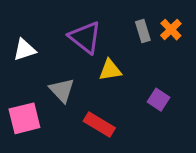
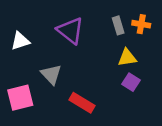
orange cross: (171, 30) -> (141, 24), turned -36
yellow triangle: (110, 70) -> (127, 58), moved

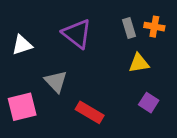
purple square: (131, 82) -> (149, 103), moved

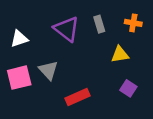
gray rectangle: (129, 28) -> (99, 24), moved
pink square: (22, 107) -> (19, 78), moved
red rectangle: (90, 112) -> (77, 97), turned -55

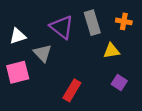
gray rectangle: (99, 24) -> (92, 23), size x1.5
gray triangle: (48, 70) -> (43, 53), moved
red rectangle: (77, 97) -> (72, 90), turned -35

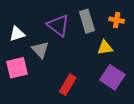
purple square: (119, 82) -> (112, 77), size x1.6

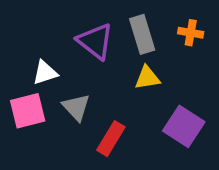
white triangle: (17, 34) -> (45, 73), moved
yellow triangle: (105, 48) -> (147, 78), moved
gray triangle: (40, 50) -> (76, 107), moved

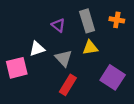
purple triangle: (95, 41) -> (58, 25), size x0.6
white triangle: (45, 73) -> (37, 49), moved
gray triangle: (76, 107) -> (64, 58), moved

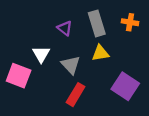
white triangle: (37, 49) -> (41, 54), turned -42
pink square: (17, 68) -> (19, 76), turned 35

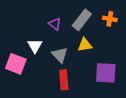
gray rectangle: (97, 23) -> (82, 20), turned 55
purple square: (125, 86) -> (106, 73), turned -30
red rectangle: (75, 95) -> (64, 80), turned -36

